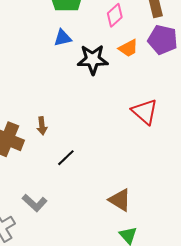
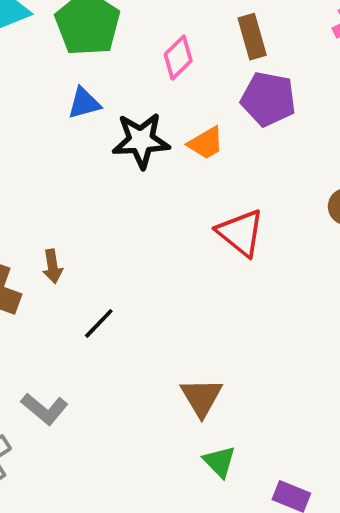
orange trapezoid: (128, 48) -> (206, 143), moved
brown triangle: (120, 200) -> (202, 397), turned 30

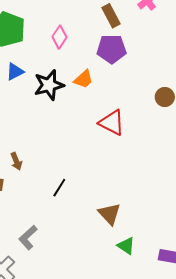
brown rectangle: (252, 37) -> (111, 16), moved
black line: (99, 323) -> (59, 188), moved
gray L-shape: (45, 409) -> (28, 237), turned 110

